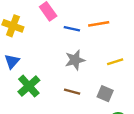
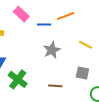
yellow line: (115, 62) -> (86, 45), turned 56
brown line: (72, 92) -> (55, 86), moved

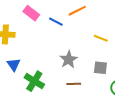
blue line: (44, 25) -> (56, 22), turned 32
gray star: (52, 50) -> (69, 59), moved

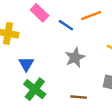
gray star: (69, 59) -> (75, 57), moved
blue triangle: (14, 65) -> (26, 64), moved

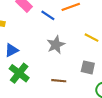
blue triangle: (26, 64) -> (12, 50), turned 32

